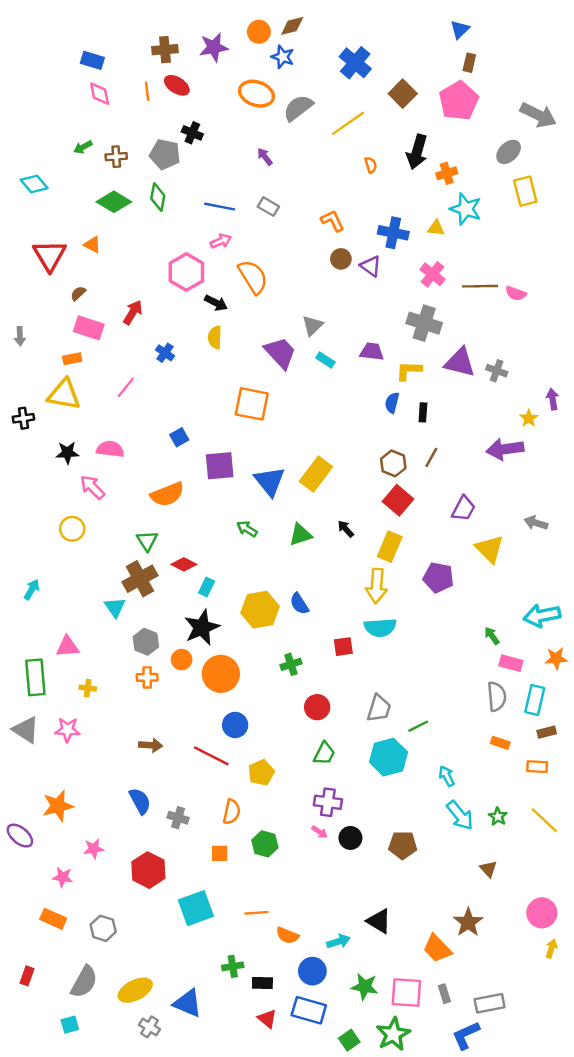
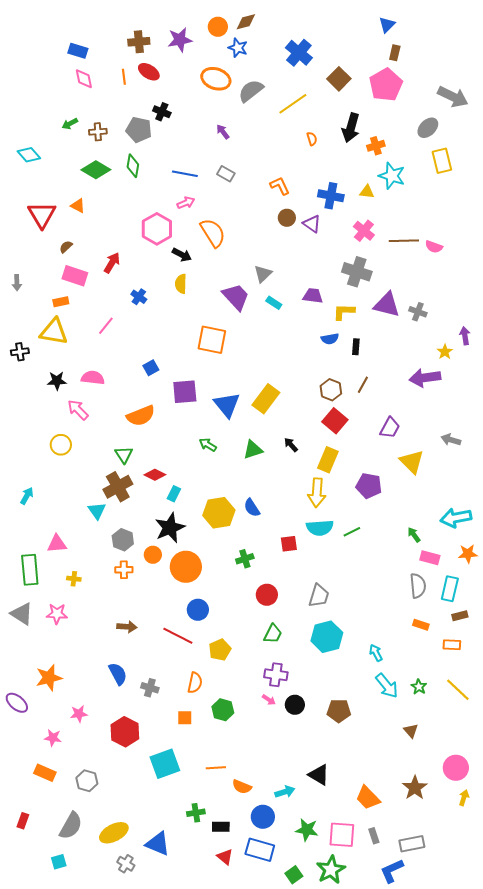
blue semicircle: (392, 403) -> (330, 339), turned -114
green line: (418, 726) -> (352, 532), moved
brown star: (468, 922) -> (415, 788), moved

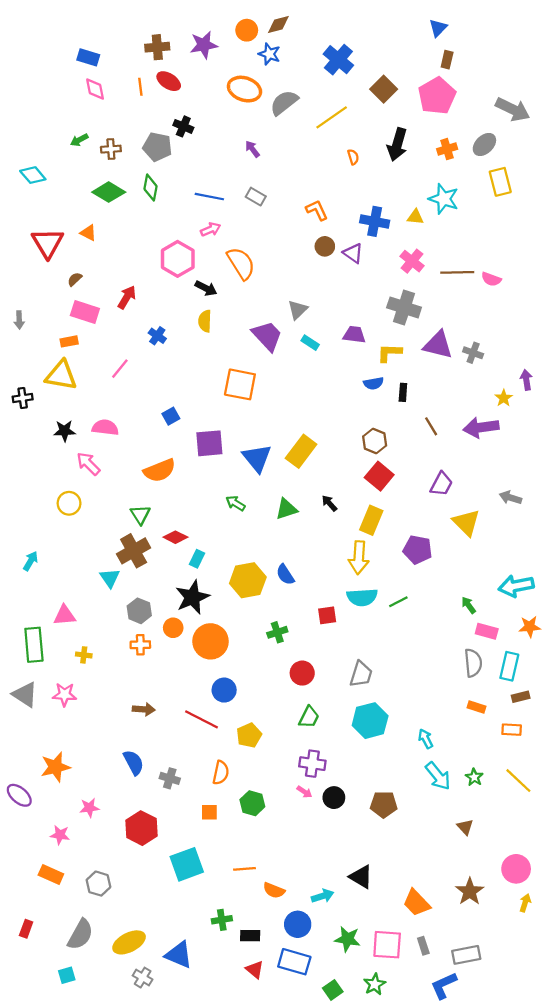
orange cross: (376, 146) -> (447, 149), moved
brown line: (363, 385) -> (431, 426), moved, turned -60
green star: (331, 870) -> (375, 984), size x0.7

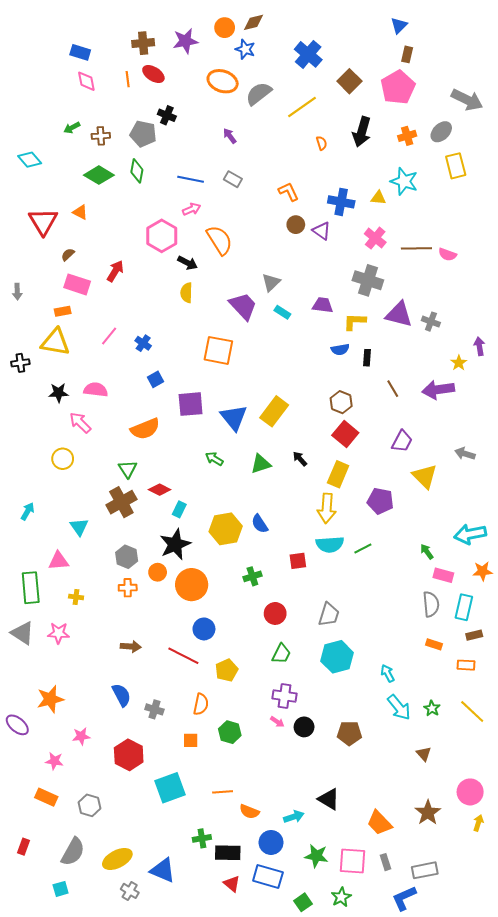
blue cross: (157, 336) -> (143, 343), moved
cyan triangle: (110, 578) -> (79, 527), moved
black rectangle: (250, 936) -> (228, 853), size x1.4

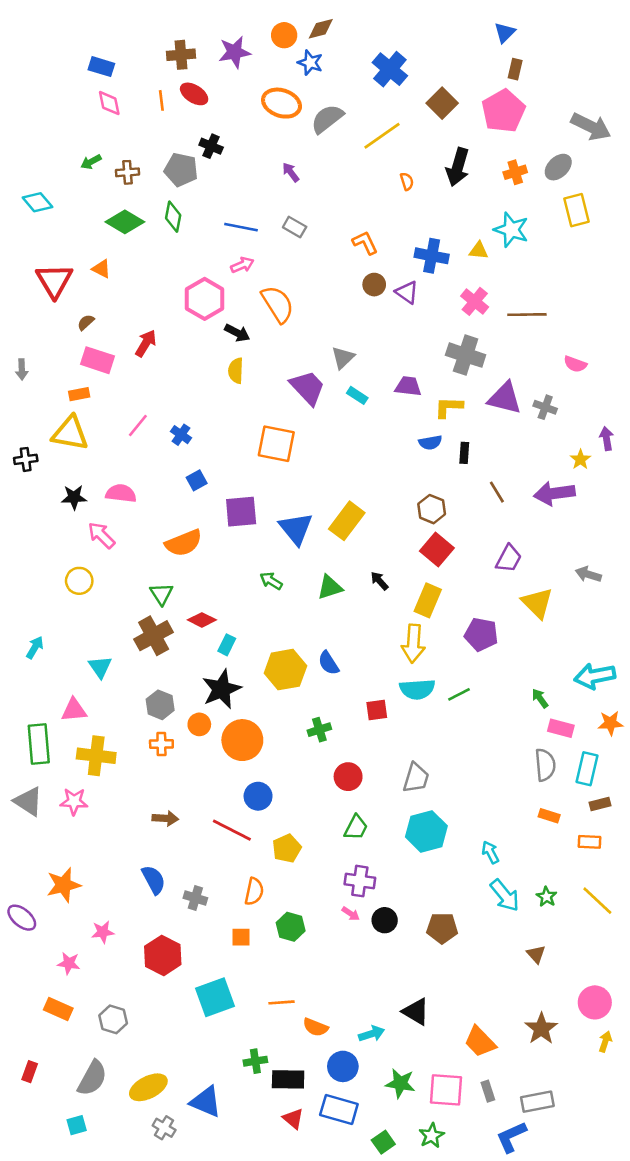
pink semicircle: (447, 255) -> (575, 364), moved
yellow cross: (76, 597) -> (96, 756), size x2.0

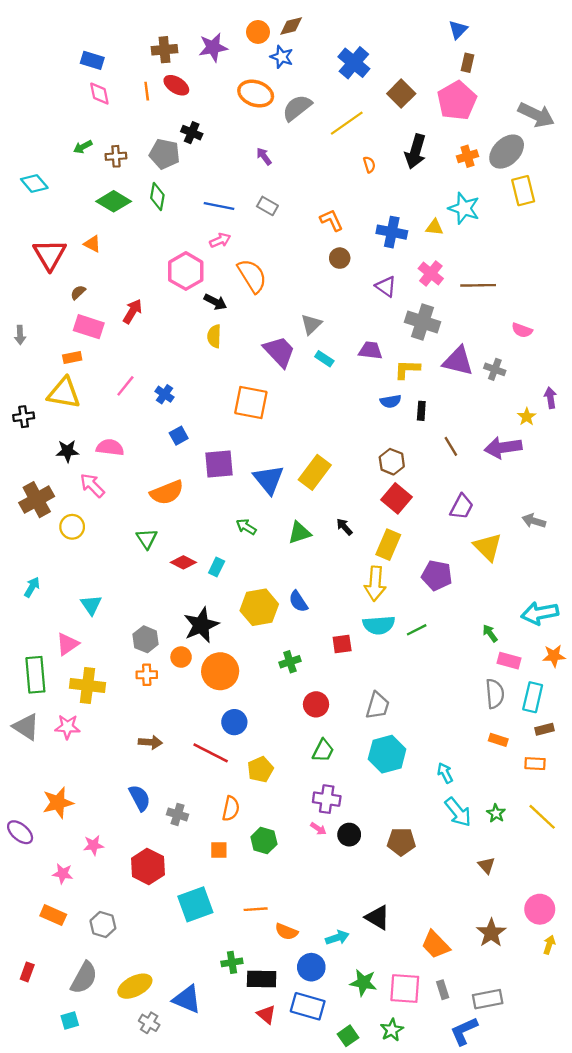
gray ellipse: (558, 167) -> (507, 152), size x1.4
purple triangle: (407, 292) -> (386, 286), moved
brown cross: (154, 636) -> (37, 500), moved
cyan rectangle: (227, 645) -> (217, 567), moved
pink triangle: (74, 710) -> (67, 644), turned -30

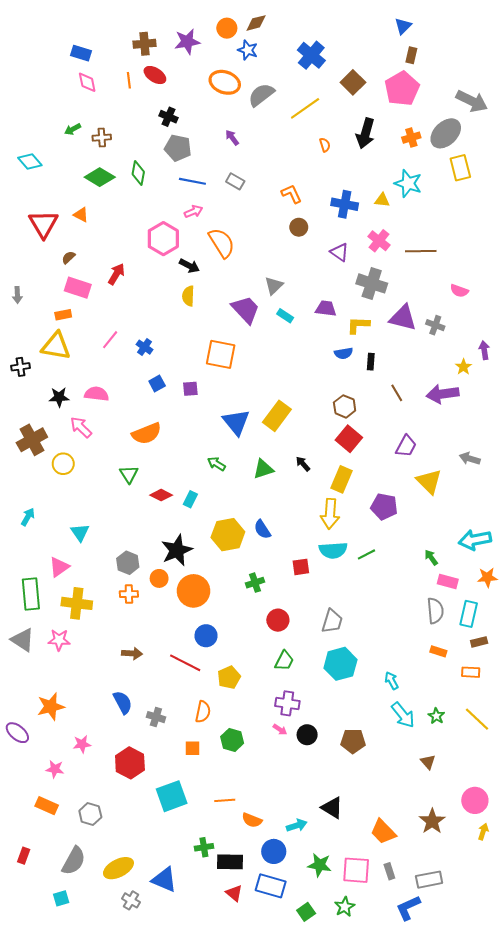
gray pentagon: (164, 154) -> (178, 148), moved
purple square: (219, 464) -> (190, 389), moved, size x0.6

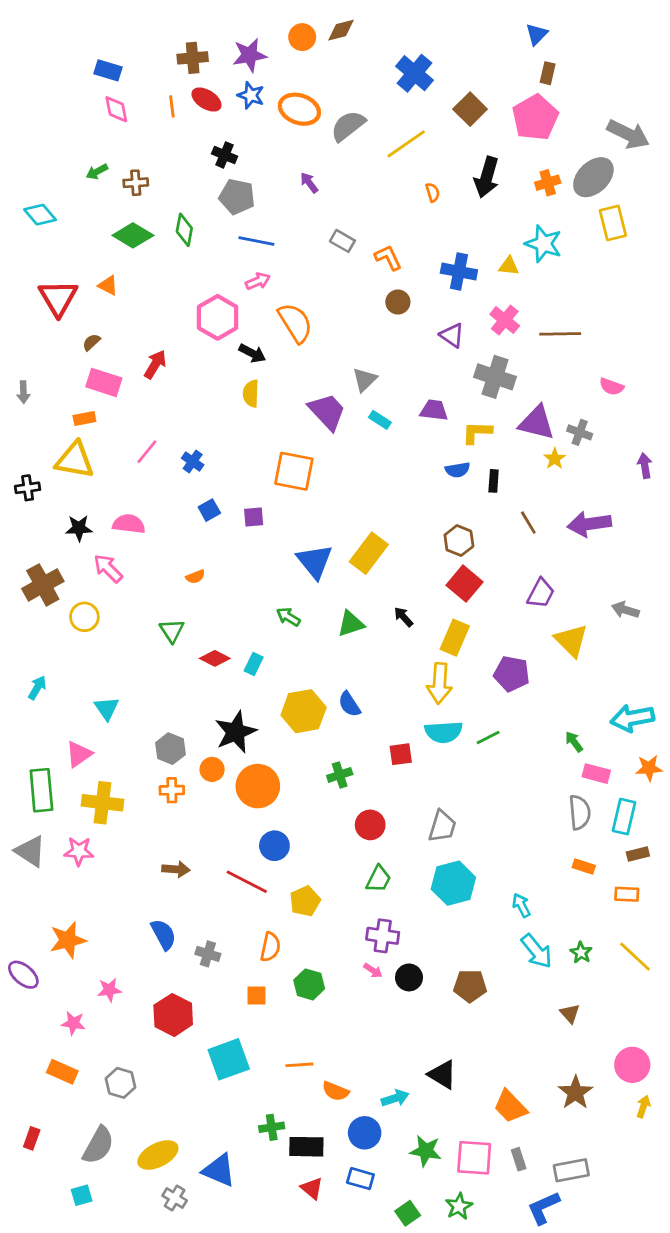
blue star: (248, 50) -> (251, 95), moved
gray rectangle: (235, 181) -> (342, 241), moved
yellow star: (463, 367) -> (555, 459), moved
orange semicircle: (147, 434) -> (195, 577), size x0.5
blue rectangle: (271, 886) -> (360, 1179), size x0.7

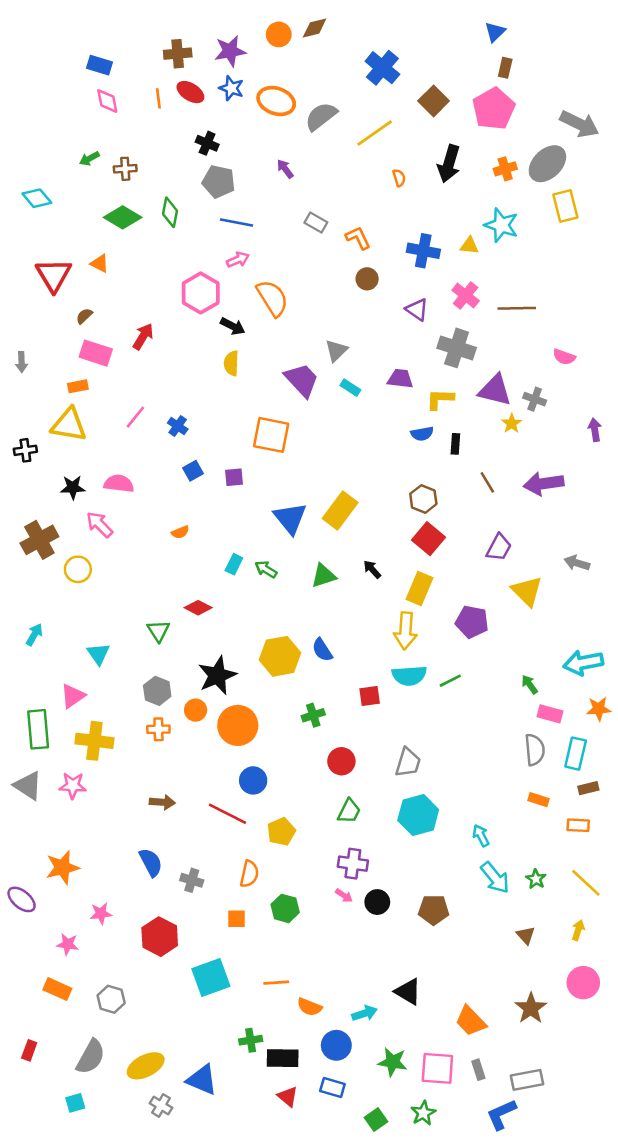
green triangle: (172, 631) -> (158, 631), moved
cyan rectangle: (254, 664) -> (234, 564), moved
yellow arrow: (643, 1106) -> (578, 930), moved

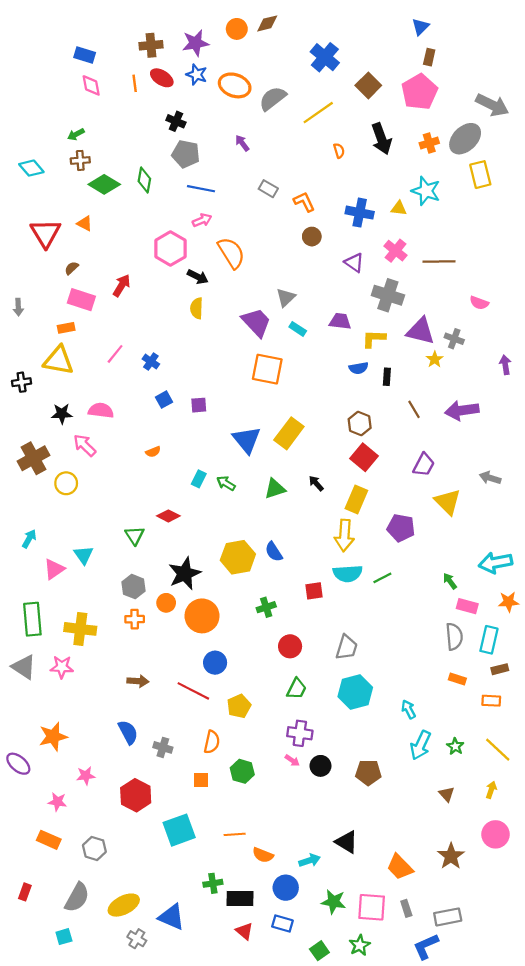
black arrow: (449, 164) -> (381, 139), turned -36
brown cross: (125, 169) -> (80, 160), moved
orange square: (271, 435) -> (267, 369), moved
pink triangle: (73, 696) -> (54, 569), moved
cyan arrow: (495, 878) -> (420, 745), turned 64

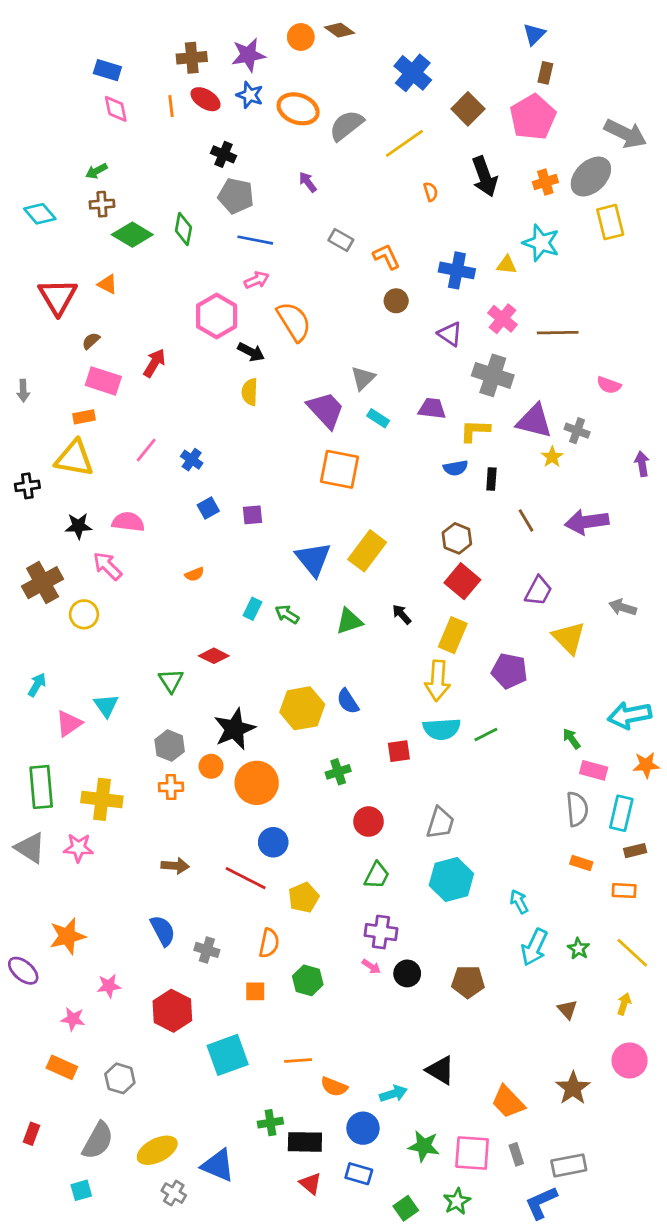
brown diamond: (267, 23) -> (340, 30), turned 50

